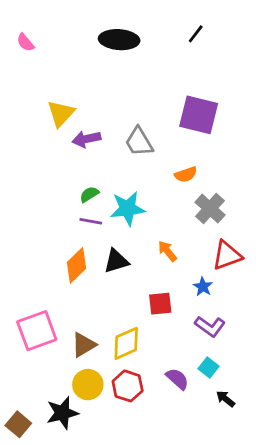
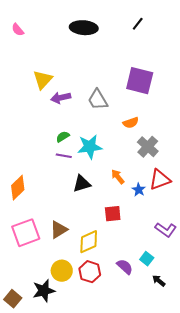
orange diamond: (77, 265) -> (18, 188), moved
blue star: (203, 287) -> (139, 190), moved
purple L-shape: (210, 326) -> (166, 230), moved
brown triangle: (84, 345) -> (59, 230), moved

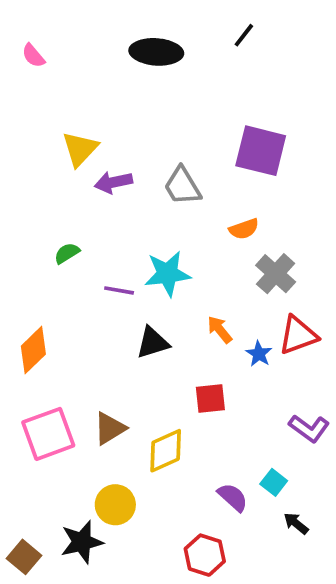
black line: (138, 24) -> (244, 35), moved
green semicircle: (63, 137) -> (67, 253), moved
red hexagon: (90, 272) -> (205, 555), moved

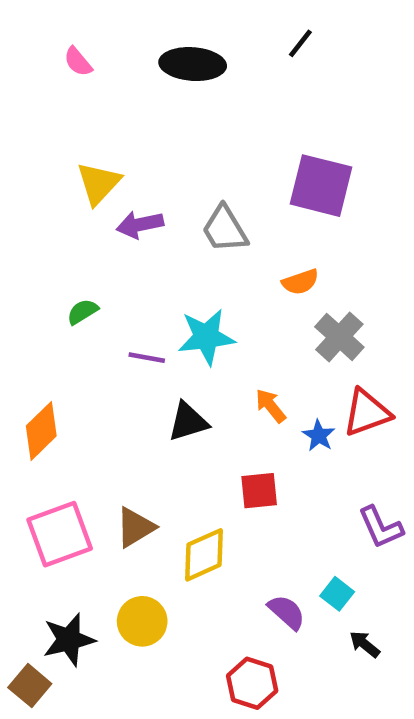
pink semicircle: (33, 56) -> (78, 62), moved
purple L-shape: (309, 428) -> (381, 527), turned 30
black star: (82, 542) -> (69, 640), moved

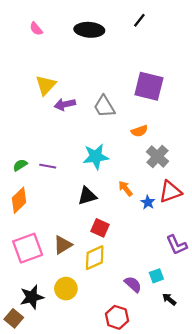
green semicircle: (83, 312) -> (20, 165), moved
purple line: (147, 358) -> (48, 166), moved
red square: (259, 491) -> (100, 228), moved, turned 30
cyan square: (337, 594) -> (156, 276), turned 32

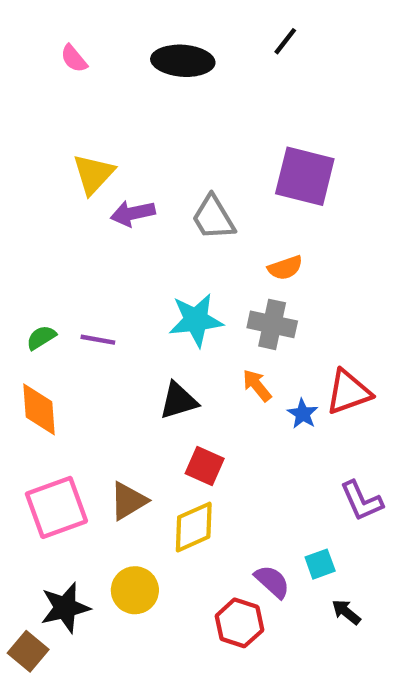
gray cross: (157, 157) -> (272, 324), moved, turned -30
orange diamond: (19, 200) -> (39, 409), turned -50
red hexagon: (117, 317) -> (239, 623), moved

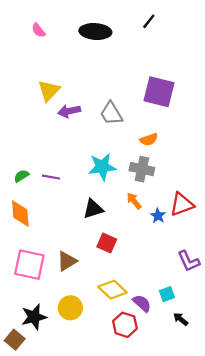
pink square: (56, 507) -> (29, 265), turned 32
yellow diamond: (194, 527) -> (112, 290), moved, turned 68

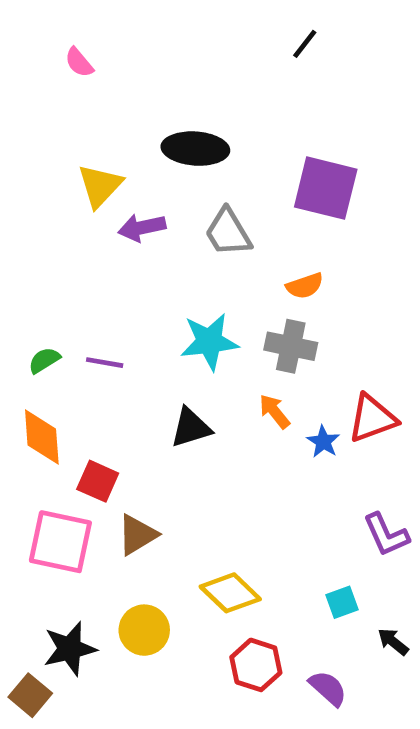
black ellipse: (95, 32) -> (195, 149), moved
red square: (107, 243) -> (98, 481), moved
purple semicircle: (142, 303) -> (328, 688), moved
black arrow: (181, 319) -> (393, 642), moved

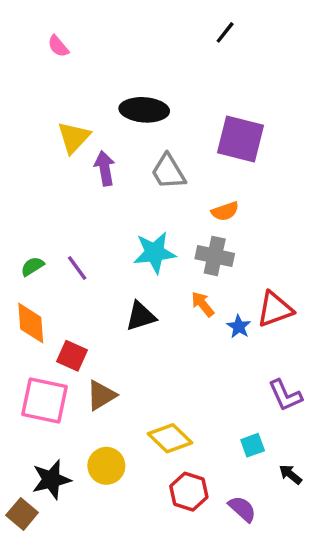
purple arrow: (142, 228) -> (105, 168), turned 92
purple line: (105, 363) -> (77, 268), turned 44

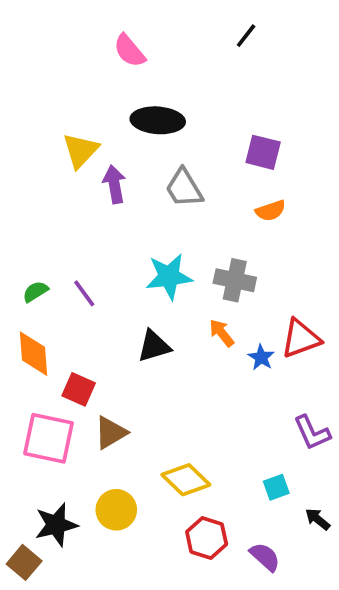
pink semicircle: (58, 46) -> (129, 51), moved, size x1.4
purple square: (241, 139) -> (263, 152), size x0.7
orange semicircle: (225, 211) -> (271, 211), moved

